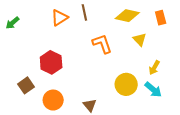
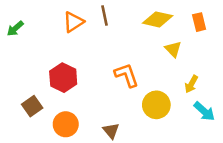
orange L-shape: (102, 44) -> (127, 75), moved
cyan arrow: (153, 90) -> (204, 111), moved

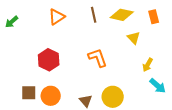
brown line: (105, 16) -> (94, 15), moved
yellow circle: (156, 105) -> (113, 97), moved
brown square: (32, 106) -> (29, 93), moved, turned 35

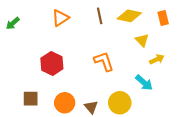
yellow arrow: (148, 65) -> (157, 59), moved, turned -144
cyan arrow: (158, 86) -> (144, 83), moved
orange circle: (51, 96) -> (65, 103), moved

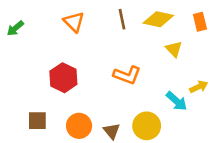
orange triangle: (60, 18) -> (74, 22), turned -42
yellow arrow: (157, 59) -> (199, 87), moved
orange L-shape: (104, 61) -> (127, 75), turned 130

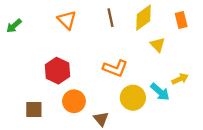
yellow diamond: (158, 19) -> (143, 18), turned -48
orange circle: (79, 126) -> (74, 101), moved
yellow circle: (147, 126) -> (133, 98), moved

